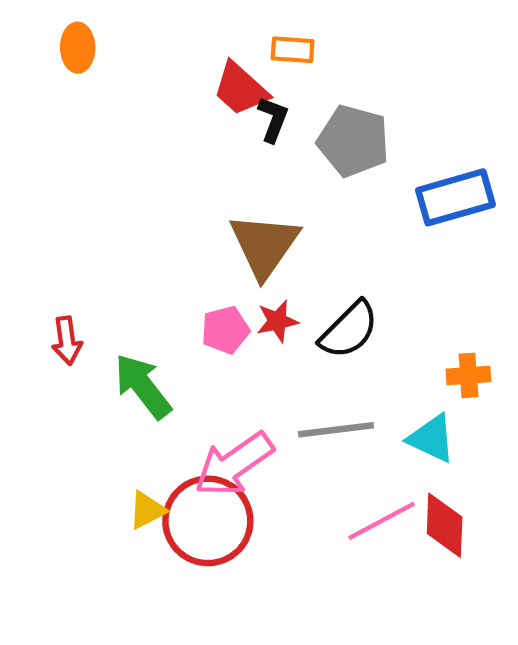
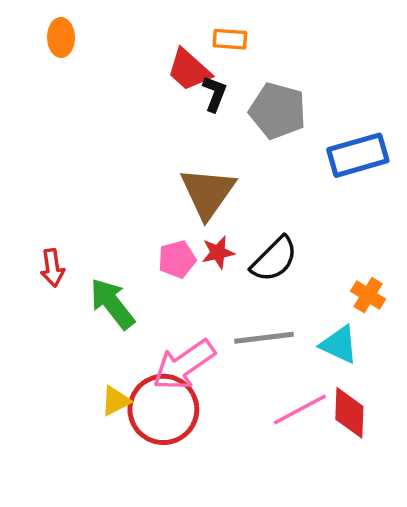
orange cross: (468, 375) -> (368, 295), turned 36

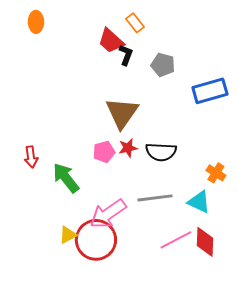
orange rectangle: (230, 39) -> (135, 23), turned 48
gray pentagon: (278, 111) -> (163, 65), size x0.7
black semicircle: (274, 259) -> (161, 152), turned 48

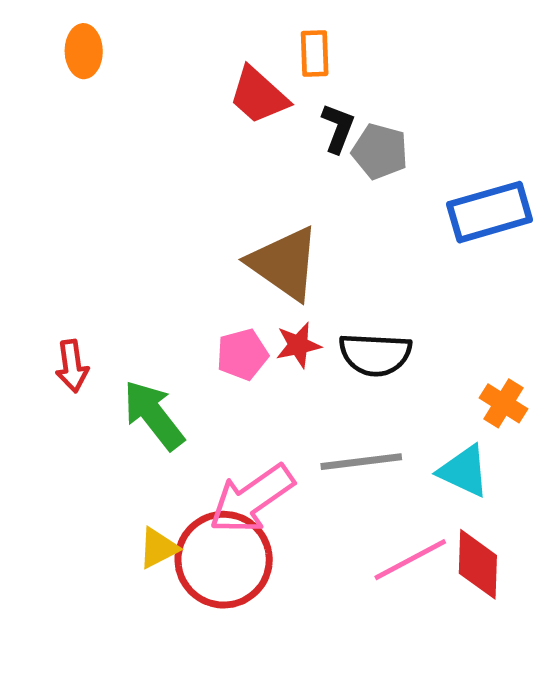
orange rectangle: (135, 23) -> (315, 53), turned 36
black L-shape: (126, 55) -> (338, 128), moved
brown triangle: (122, 113) -> (284, 263), turned -30

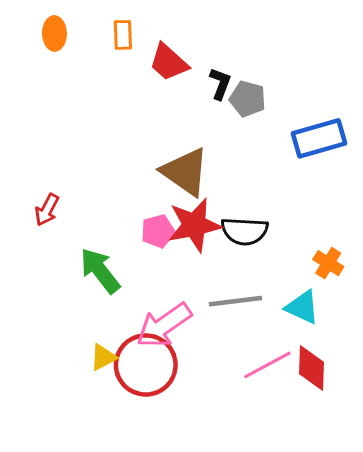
orange rectangle: (315, 53) -> (123, 35), moved
red star: (298, 345) -> (194, 225), size x1.8
red arrow: (72, 366) -> (47, 210), moved, turned 36

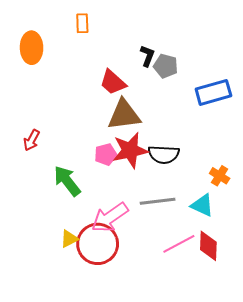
orange ellipse: (54, 33) -> (32, 48), moved, size x1.4
red trapezoid: (169, 62) -> (113, 82), moved
brown triangle: (185, 172) -> (124, 115), turned -42

